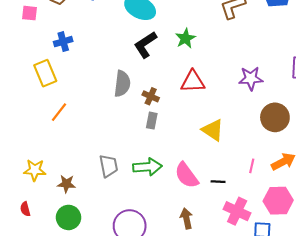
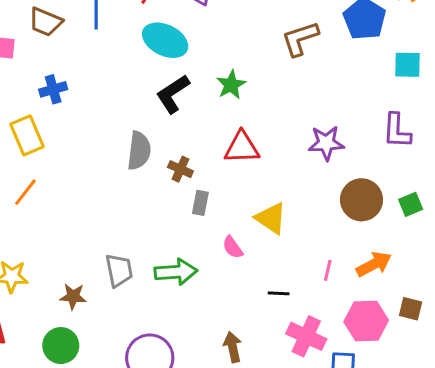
orange line: (59, 112) -> (25, 192), moved
gray rectangle: (152, 121) -> (200, 203), moved
pink semicircle: (186, 175) -> (233, 247), moved, size x0.6
brown star: (66, 184) -> (73, 296), moved

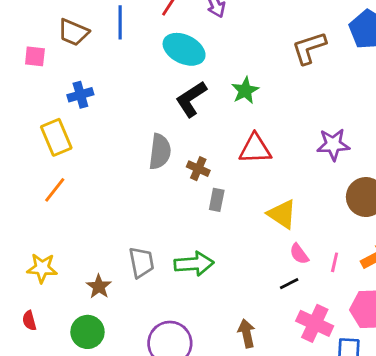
pink semicircle: (233, 247) -> (299, 254), moved
black line: (279, 293) -> (289, 284), turned -30
brown star: (73, 296) -> (99, 286), turned 30

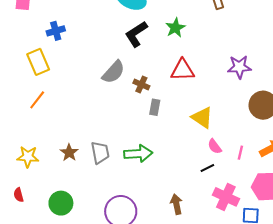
gray semicircle: (160, 152) -> (113, 72), turned 35
brown star: (99, 286) -> (69, 153), moved

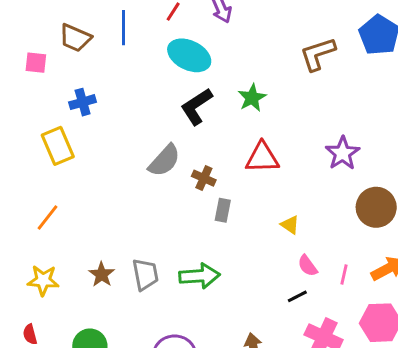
purple star: (239, 67) -> (343, 153), turned -30
orange line: (37, 100) -> (48, 217), moved
yellow triangle: (202, 117) -> (290, 225), size x0.6

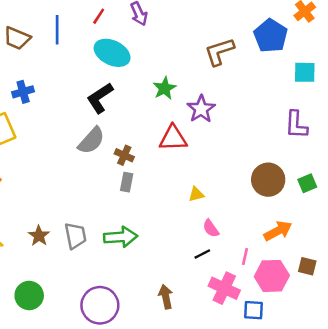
black L-shape: (197, 106) -> (100, 98), moved
purple star: (343, 153) -> (201, 109), moved
gray rectangle: (223, 210) -> (127, 182), moved
yellow triangle: (290, 225) -> (196, 194), turned -49
pink line: (344, 274) -> (245, 256), moved

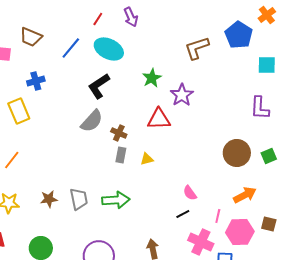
blue line: (57, 30) -> (71, 48), moved, turned 40
yellow triangle: (196, 194) -> (147, 159), moved
brown star: (39, 236) -> (49, 199), turned 30

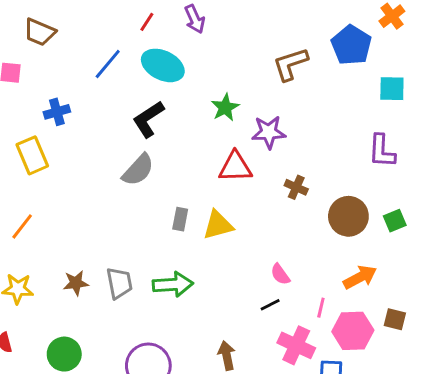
brown trapezoid: (31, 37) -> (40, 32), moved
purple star: (182, 95) -> (269, 132), turned 30
brown cross: (119, 133) -> (296, 187), moved
yellow triangle: (147, 159) -> (218, 225), size x1.6

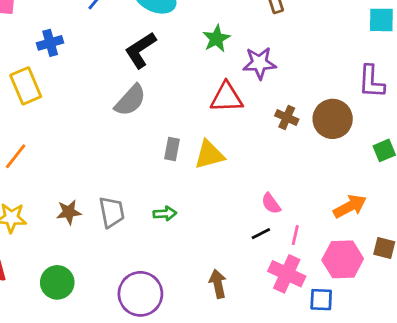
brown circle: (348, 216) -> (333, 119), moved
green arrow: (173, 284) -> (165, 214), size x0.6
pink line: (321, 308) -> (295, 235), moved

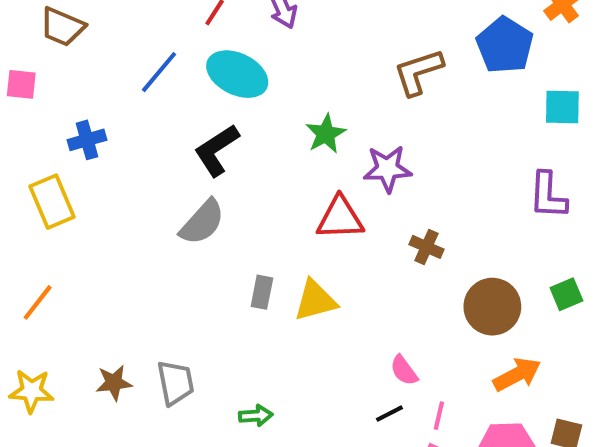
brown circle: (333, 119) -> (492, 307), moved
green arrow: (165, 214) -> (256, 416), moved

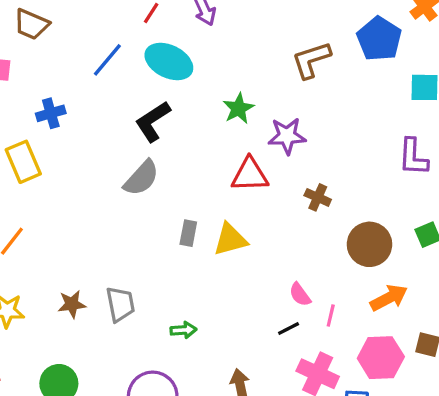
pink line: (439, 416) -> (331, 316), moved

